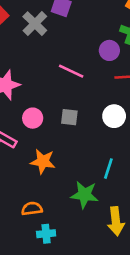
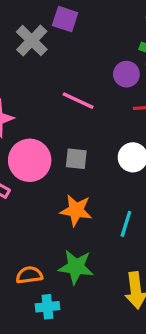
pink circle: (33, 118) -> (30, 160), size x1.6
orange star: (43, 161) -> (76, 210), moved
green star: (85, 195) -> (76, 267), moved

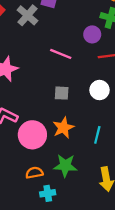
pink circle: (30, 160) -> (32, 135), moved
orange star: (76, 210) -> (63, 128), turned -30

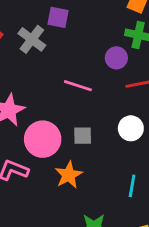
orange star: (63, 128) -> (69, 175), moved
pink circle: (32, 135) -> (43, 139), moved

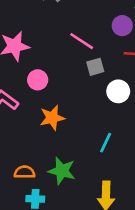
gray square: (83, 136) -> (95, 67), moved, turned -30
pink circle: (43, 139) -> (38, 80), size x0.6

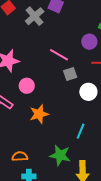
green star: (62, 171) -> (60, 155), moved

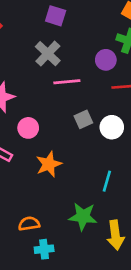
gray cross: (35, 16) -> (48, 54), moved
pink line: (59, 55) -> (67, 82), turned -30
gray square: (70, 74) -> (83, 119), moved

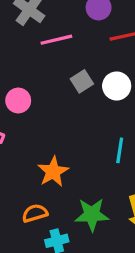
orange star: (49, 164) -> (53, 172), moved
green star: (83, 216) -> (92, 215), moved

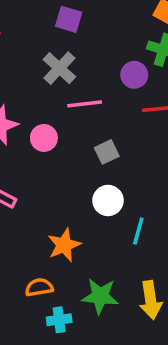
white circle: (117, 86) -> (108, 200), moved
pink circle: (18, 101) -> (44, 138), moved

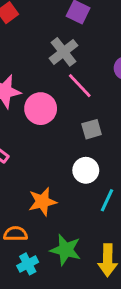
pink line: (85, 104) -> (80, 86), turned 44
pink circle: (44, 138) -> (41, 109), size x1.4
cyan cross: (59, 320) -> (28, 264), turned -30

